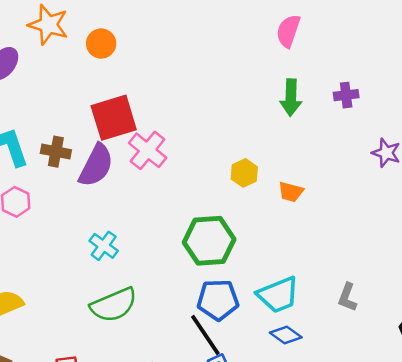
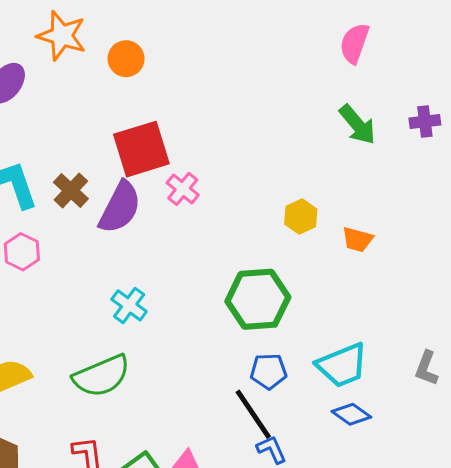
green arrow: (291, 98) -> (357, 125), turned -42
pink cross: (148, 150) -> (183, 189), size x0.7
brown cross: (56, 152) -> (71, 190), turned 32
blue pentagon: (218, 300) -> (269, 371), size x0.7
green semicircle: (114, 305) -> (102, 376), moved

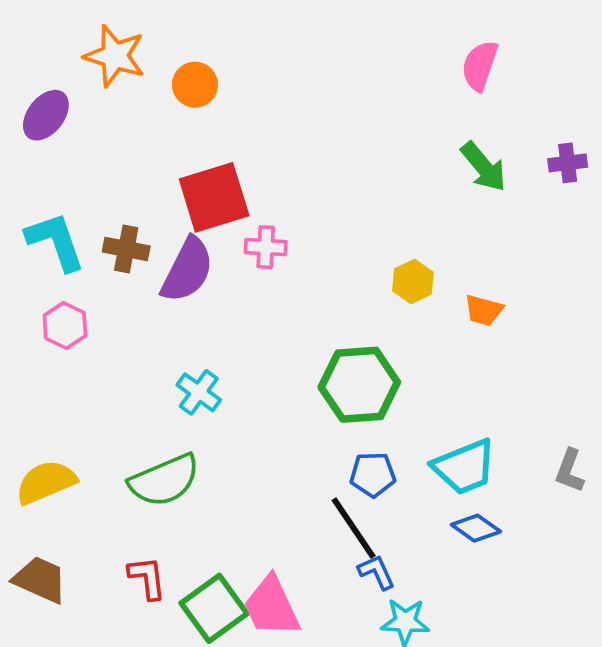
pink cross: (183, 189) -> (266, 247), turned -36
brown cross: (71, 190) -> (126, 249), turned -32

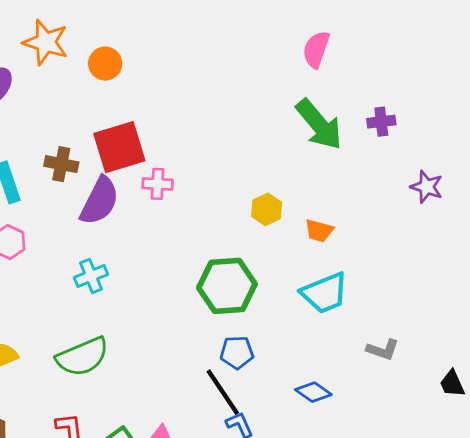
green arrow: (484, 167) -> (319, 124), size x1.4
brown cross: (126, 249) -> (61, 164), moved
cyan cross: (199, 392) -> (91, 276), moved, turned 32
cyan trapezoid: (464, 467) -> (325, 293), moved
gray L-shape: (570, 471) -> (383, 350), turned -92

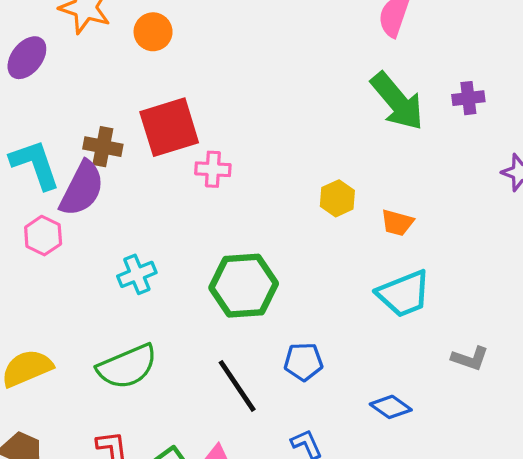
purple semicircle: (99, 201) -> (82, 189), moved
green hexagon: (227, 286) -> (244, 286), moved
black line: (223, 392) -> (237, 386), moved

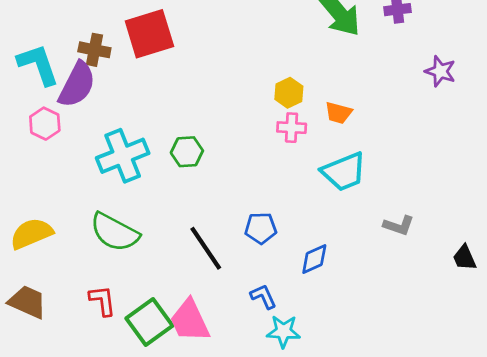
pink cross: (213, 169) -> (292, 128), moved
cyan cross: (137, 274) -> (123, 156), size x1.6
green hexagon: (244, 286) -> (187, 152), moved, size x0.6
green semicircle: (127, 367) -> (115, 232), turned 51
blue diamond: (391, 407) -> (314, 259), moved, turned -60

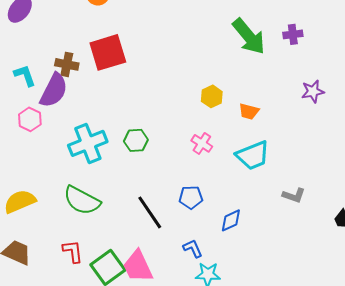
cyan L-shape: (38, 65) -> (25, 75), size x0.7
purple star: (440, 71) -> (313, 91), moved, turned -30
pink cross: (292, 128) -> (202, 143), moved, turned 30

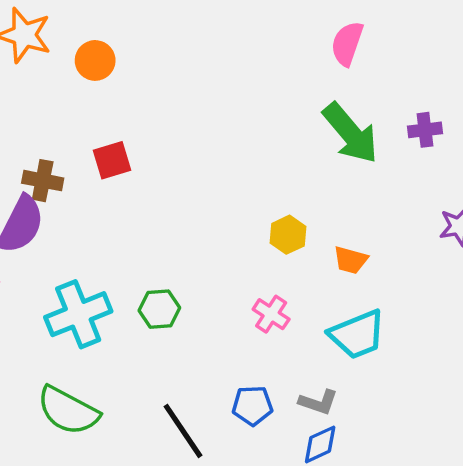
red square: (108, 52) -> (112, 160), size x0.6
gray L-shape: (294, 195) -> (318, 402), moved

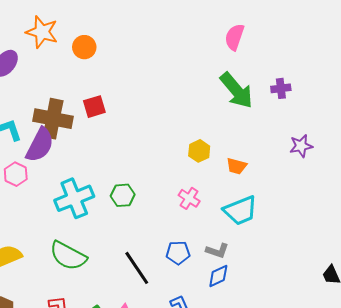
brown cross: (43, 181) -> (53, 119), size x1.6

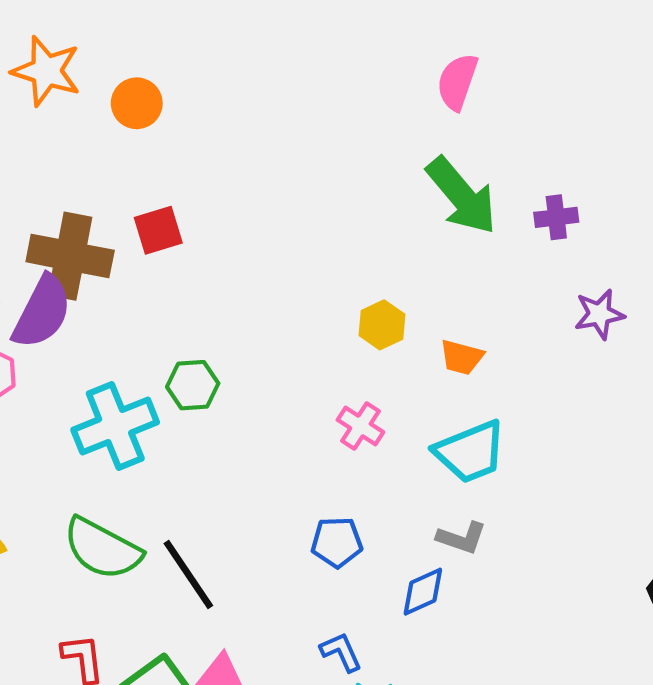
purple cross: (281, 88) -> (556, 217), moved
green hexagon: (123, 195) -> (193, 385), moved
gray L-shape: (217, 251) -> (462, 538), moved
black line: (137, 268) -> (188, 574), moved

